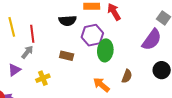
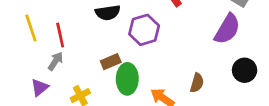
green ellipse: (105, 50) -> (127, 79), moved
brown rectangle: (67, 56) -> (111, 62), turned -32

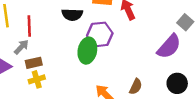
brown rectangle: (111, 62) -> (34, 63), moved
green ellipse: (127, 79) -> (87, 51), moved

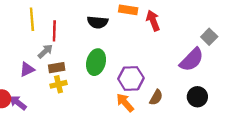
purple hexagon: (100, 34) -> (131, 78), moved
green ellipse: (87, 51) -> (96, 62), moved

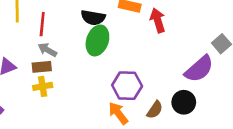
gray arrow: (45, 51) -> (47, 50), moved, turned -112
green ellipse: (96, 62) -> (97, 40), moved
black circle: (197, 97) -> (184, 102), moved

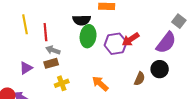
red arrow: (158, 20) -> (131, 39), moved, turned -96
yellow cross: (43, 86) -> (62, 83), moved
purple hexagon: (127, 86) -> (116, 44), moved
orange arrow: (118, 113) -> (100, 84), moved

